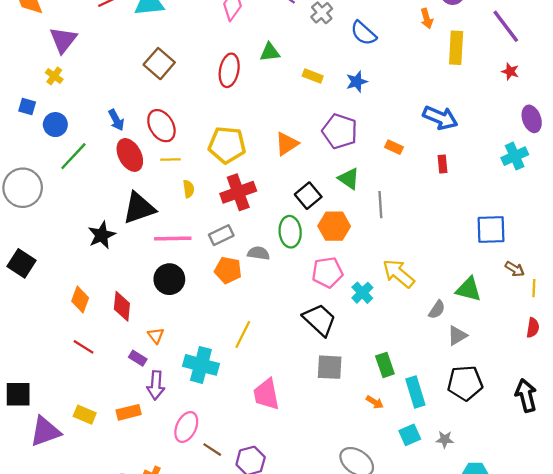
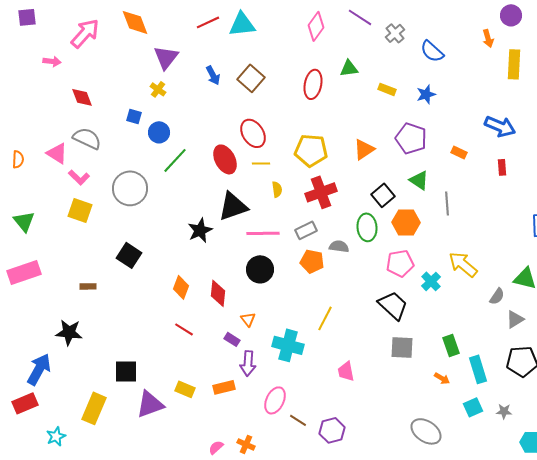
blue arrow: (116, 120) -> (213, 75), moved
pink trapezoid: (266, 394) -> (346, 371), size x0.7

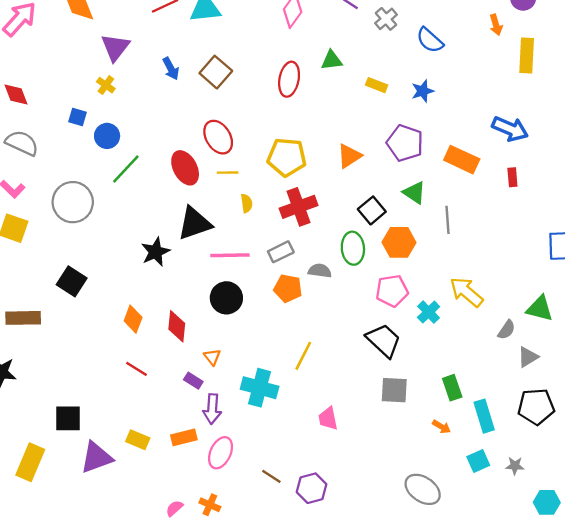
orange rectangle: (459, 152) -> (462, 160), size x1.8
brown rectangle: (88, 286) -> (23, 318), size x1.8
pink ellipse: (275, 400) -> (221, 453), moved

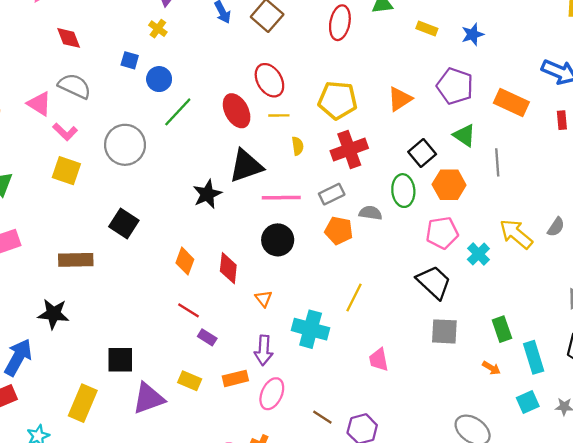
gray semicircle: (507, 330) -> (556, 227), moved
purple rectangle: (193, 381) -> (207, 337), moved

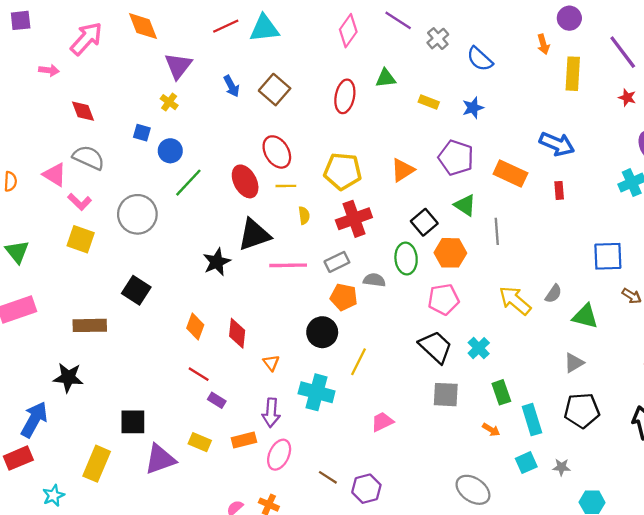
black circle: (278, 240) -> (322, 332), moved
cyan cross: (478, 254) -> (479, 348), moved
pink trapezoid: (379, 360) -> (382, 422), turned 75

